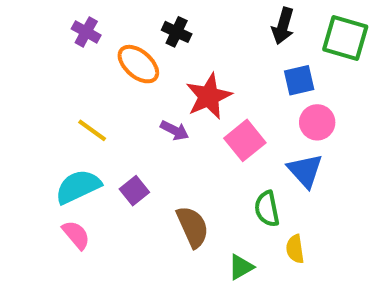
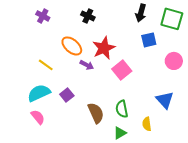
orange ellipse: (138, 64) -> (72, 46), moved
pink circle: (317, 122) -> (174, 61), moved
blue triangle: (305, 171) -> (165, 100), moved
green semicircle: (267, 209) -> (122, 109), moved

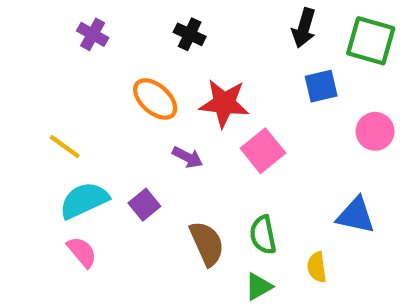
red star: (104, 48) -> (224, 103), turned 30
yellow line: (46, 65) -> (65, 146), moved
purple arrow: (87, 65) -> (187, 157), moved
blue triangle: (165, 100) -> (356, 215), turned -36

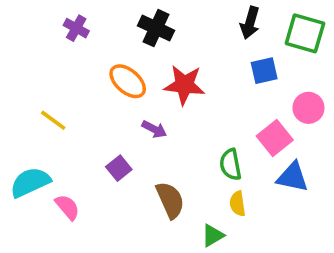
black cross: (190, 34) -> (156, 28), size x1.4
pink square: (263, 151) -> (275, 138), moved
cyan semicircle: (84, 200) -> (30, 182), moved
green semicircle: (263, 235) -> (230, 165), moved
yellow semicircle: (317, 267) -> (238, 204), moved

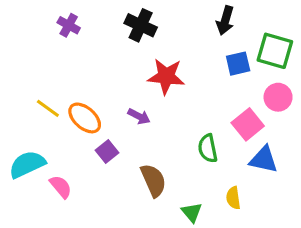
green square: (305, 33) -> (275, 51), moved
orange ellipse: (128, 81) -> (85, 118), moved
yellow semicircle: (238, 204) -> (233, 198), moved
green triangle: (213, 235) -> (192, 212), turned -40

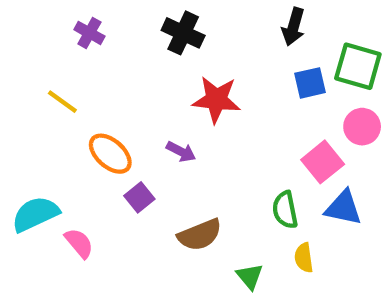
yellow line: (48, 108) -> (62, 102), moved
green semicircle: (208, 148) -> (285, 210), moved
brown semicircle: (153, 180) -> (200, 235), turned 92

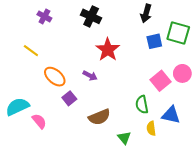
red star: (216, 100) -> (108, 50), turned 30
pink circle: (362, 127) -> (182, 73), moved
blue triangle: (343, 208) -> (171, 115), moved

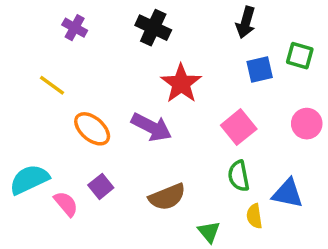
green square: (178, 33) -> (300, 56), size x0.7
purple arrow: (90, 76) -> (151, 127), size x1.6
pink square: (161, 81) -> (239, 127), moved
purple square: (69, 98) -> (101, 186), moved

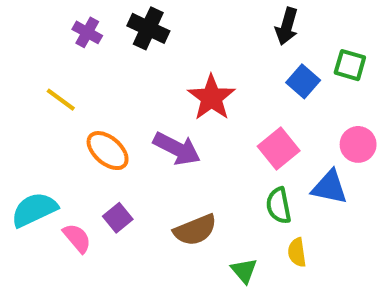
black cross: (153, 28) -> (148, 28), moved
blue square: (260, 70) -> (303, 81), turned -36
blue triangle: (288, 193) -> (330, 187), moved

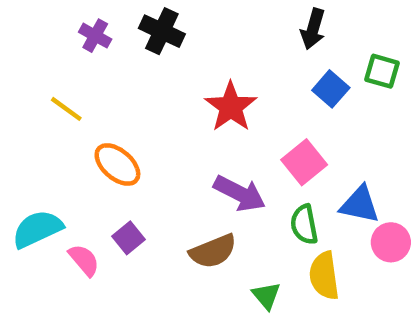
pink circle: (358, 144) -> (391, 242), moved
purple arrow: (177, 149) -> (240, 193), moved
yellow semicircle: (297, 252) -> (324, 276), size x1.5

